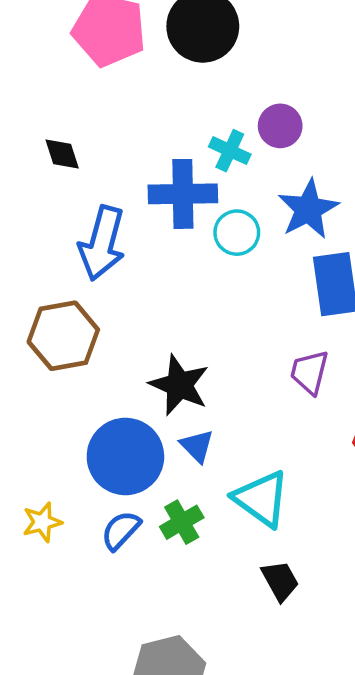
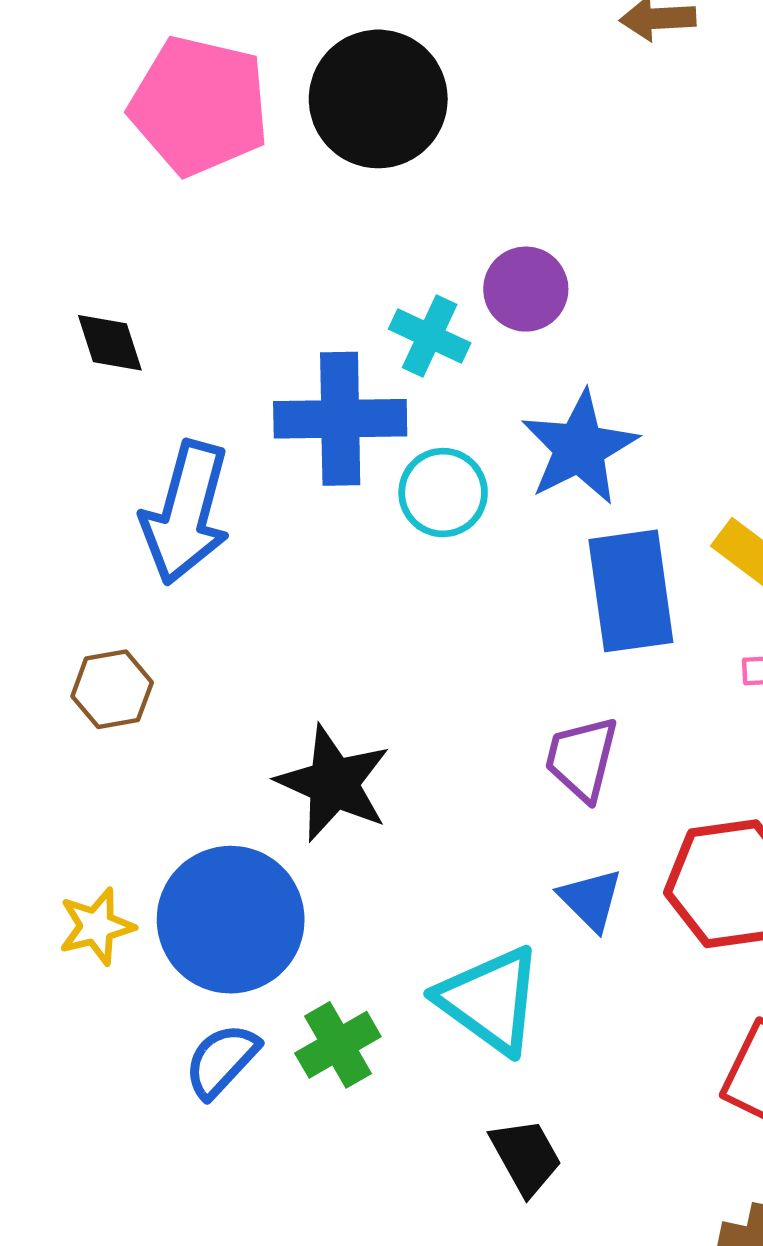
brown hexagon: (63, 336) -> (112, 689), size x0.6
blue triangle: (197, 446) -> (591, 899), moved
yellow star: (42, 522) -> (96, 926), moved

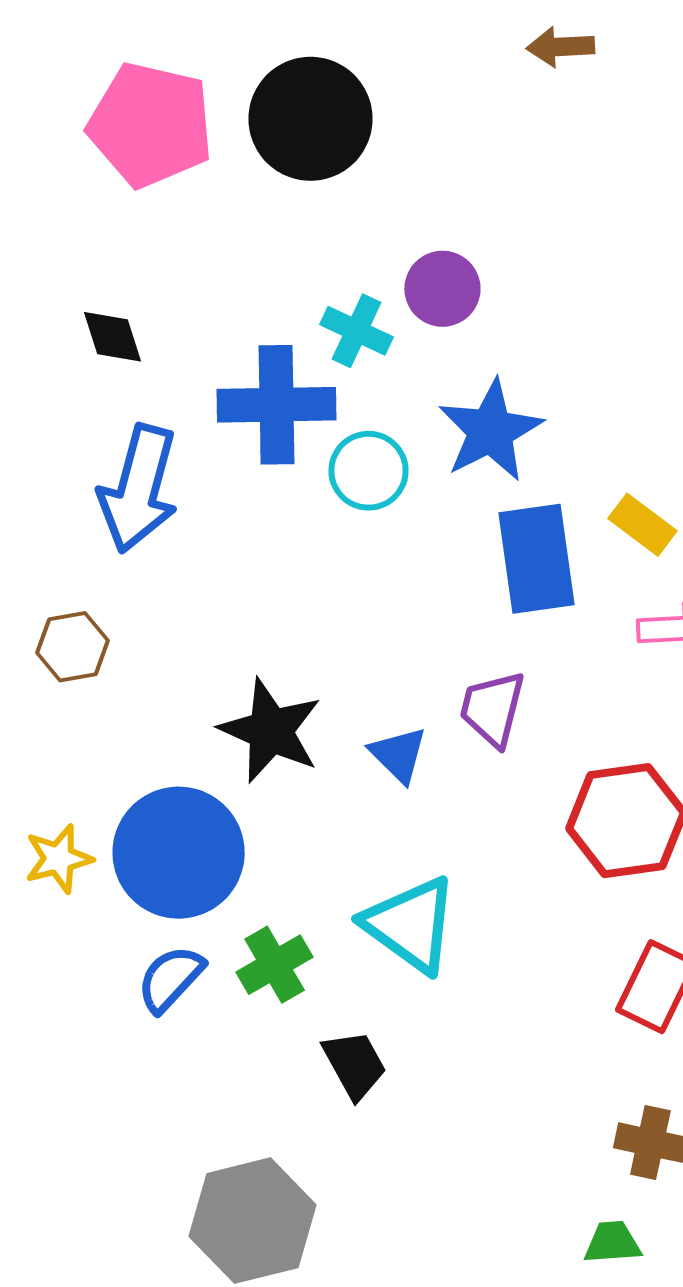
black diamond: (110, 343) -> (113, 337), moved
blue triangle: (591, 899) -> (398, 755), moved
black trapezoid: (526, 1157) -> (354, 1065), moved

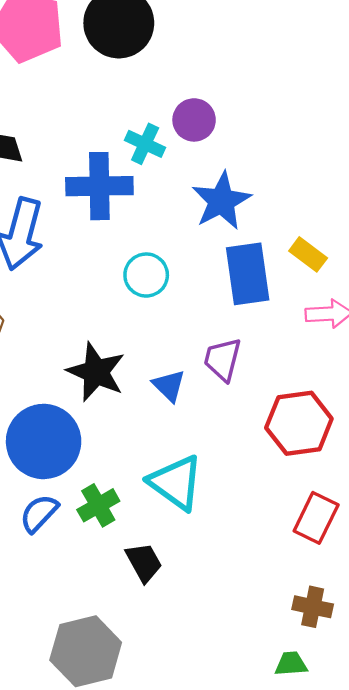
cyan circle: (368, 471) -> (146, 275), moved

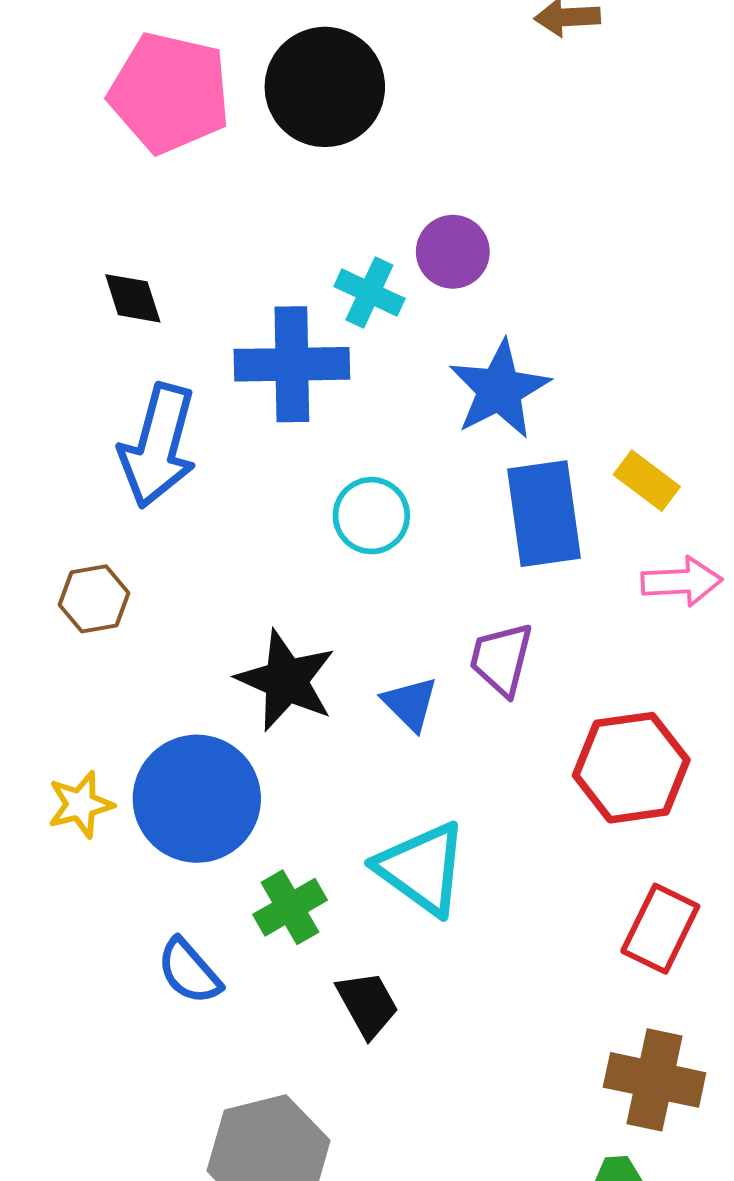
blue semicircle: (39, 513) -> (189, 971), moved, turned -84
brown cross: (313, 607) -> (655, 1080), size x1.4

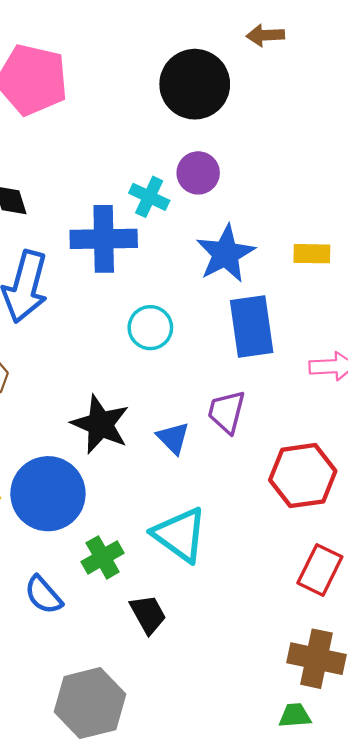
black circle: (325, 87) -> (195, 84), moved
yellow rectangle: (647, 481) -> (312, 254), moved, turned -36

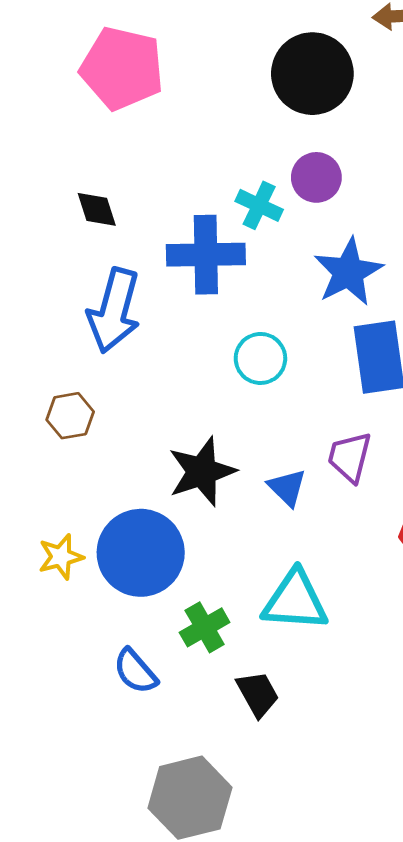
black star: (100, 424) -> (202, 472), turned 30
cyan triangle: (180, 535) -> (295, 601), turned -32

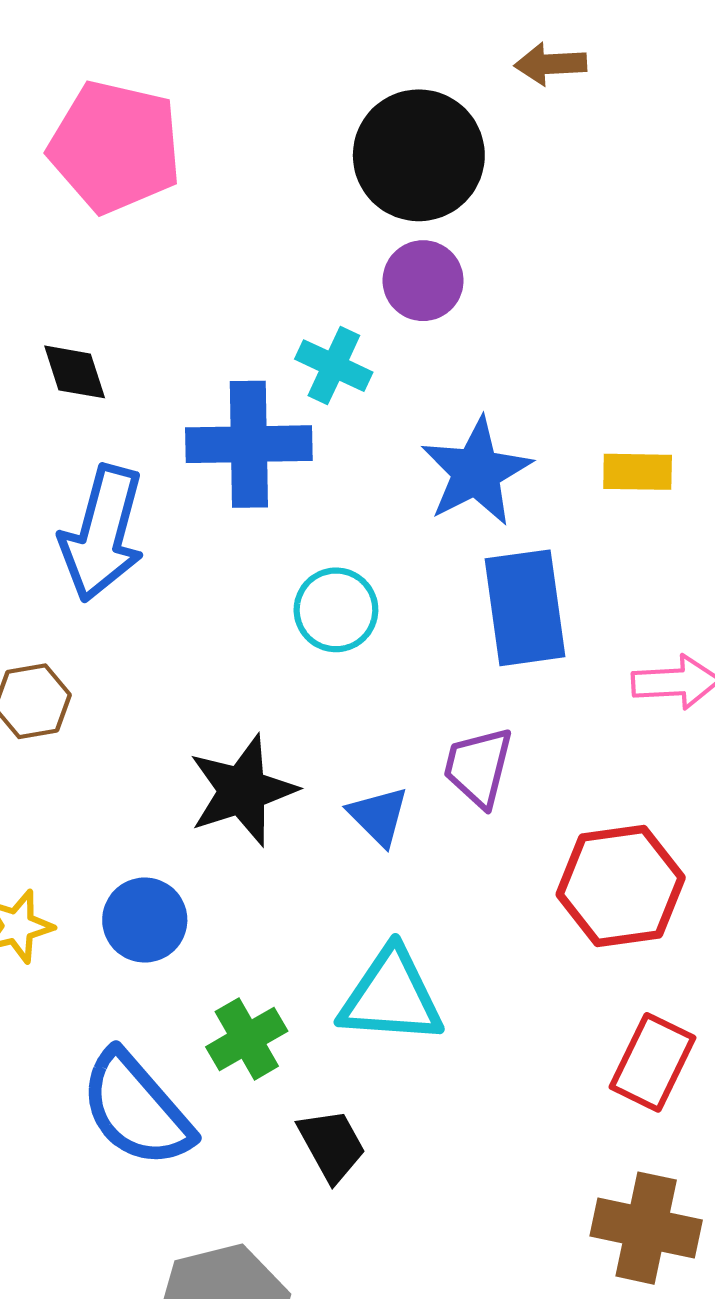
purple circle: (316, 177) -> (423, 281), moved
blue circle: (141, 553) -> (145, 920), size x0.6
blue semicircle: (135, 671) -> (136, 1109), size x1.6

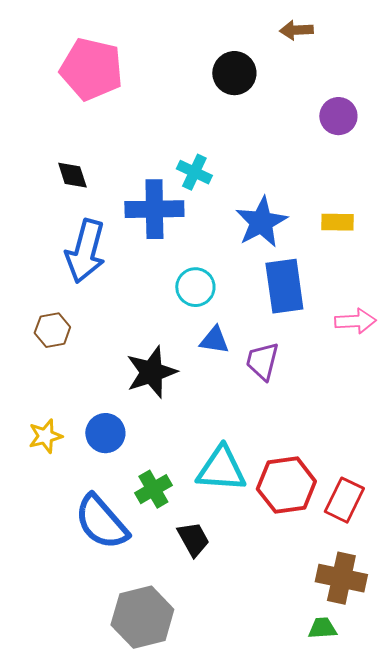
black circle: (419, 155) -> (234, 73), size x0.7
purple circle: (423, 281) -> (338, 116), moved
blue triangle: (378, 816) -> (214, 340), moved, turned -36
red hexagon: (621, 886) -> (286, 485), moved

